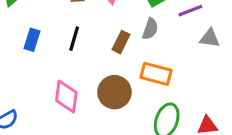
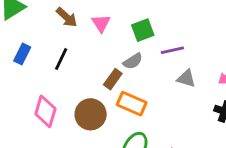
gray semicircle: (150, 29) -> (133, 61), turned 30
brown rectangle: (121, 42) -> (113, 79), moved

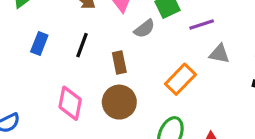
gray semicircle: (133, 61) -> (144, 29), moved
brown rectangle: (113, 79) -> (119, 62), moved, turned -42
orange rectangle: (132, 104) -> (180, 79), moved, turned -64

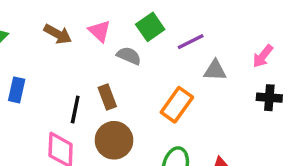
gray semicircle: (144, 29) -> (129, 56), turned -110
black line: (82, 45) -> (75, 110), moved

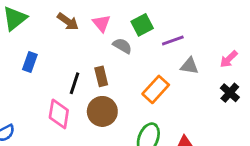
black cross: (269, 98) -> (230, 93), turned 30

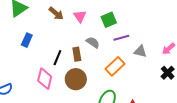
purple line: (173, 41) -> (121, 38), moved
gray semicircle: (122, 46) -> (93, 42), moved

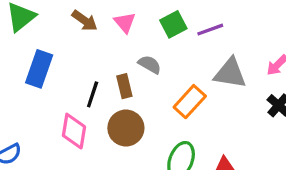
purple line: (121, 38) -> (210, 30), moved
blue rectangle: (27, 40) -> (39, 69), size x1.5
gray triangle: (140, 51) -> (230, 73), size x1.5

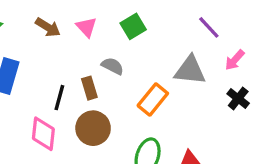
purple line: (210, 30) -> (209, 27), moved, turned 70

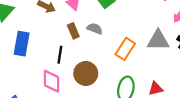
gray triangle: (190, 70) -> (158, 40), moved
brown rectangle: (89, 88) -> (73, 31), moved

